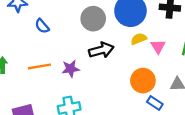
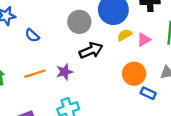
pink triangle: (158, 46) -> (144, 40), turned 40

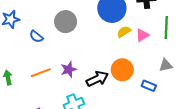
gray circle: (79, 22) -> (66, 22), moved
black arrow: (91, 50) -> (97, 79), moved
orange circle: (134, 74) -> (122, 70), moved

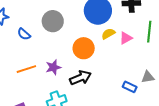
gray triangle: (166, 65) -> (148, 77), moved
orange circle: (122, 70) -> (84, 48), moved

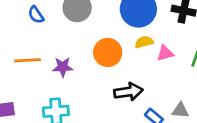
black arrow: (80, 78) -> (128, 92), moved

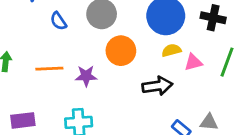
orange circle: (108, 52) -> (121, 51), moved
black arrow: (128, 92) -> (157, 86), moved

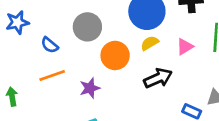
yellow semicircle: (171, 50) -> (150, 43), moved
orange line: (49, 69) -> (52, 75), moved

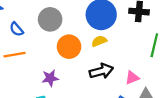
pink triangle: (185, 47) -> (132, 78), moved
purple star: (90, 88) -> (50, 78), moved

